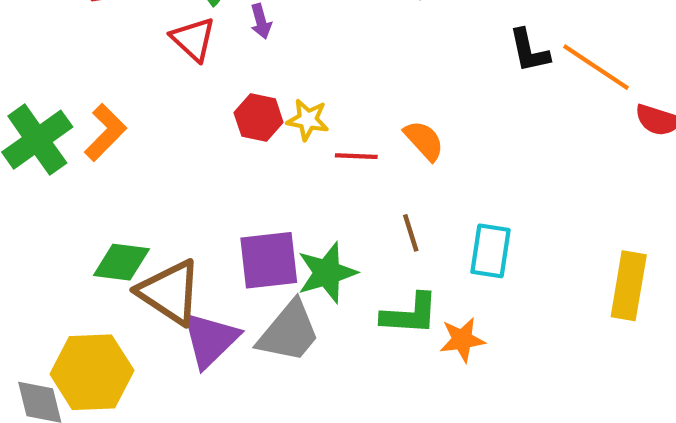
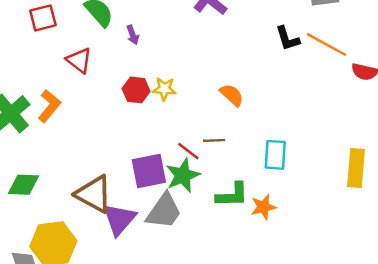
red triangle: (193, 39) -> (79, 60), moved
red line: (356, 156) -> (188, 151), moved, turned 40
brown line: (411, 233) -> (214, 140), moved, turned -70
green diamond: (121, 262) -> (24, 185), moved

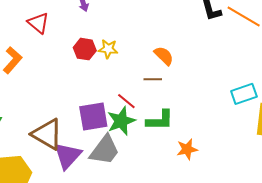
brown line: (214, 140) -> (153, 79), moved
cyan rectangle: (275, 155) -> (244, 94), moved, turned 65
green L-shape: (232, 195) -> (160, 120), moved

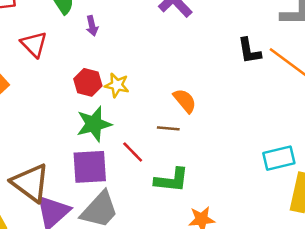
green star: (121, 121) -> (94, 124), moved

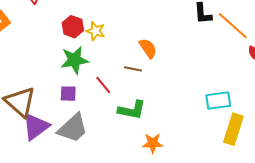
purple square: (90, 167) -> (68, 94), size x0.6

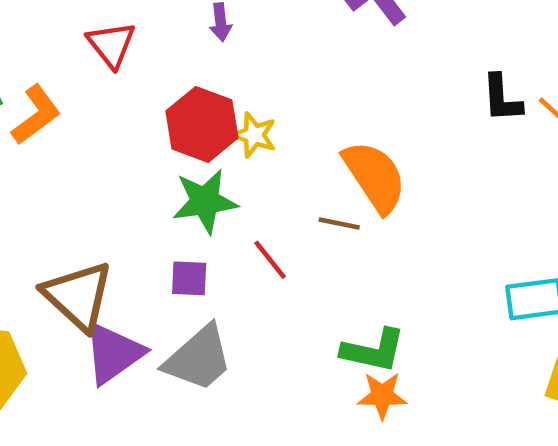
red hexagon: (73, 27) -> (202, 124), size x1.4
orange semicircle: (148, 48) -> (375, 177), size x1.6
green L-shape: (132, 110) -> (373, 350), moved

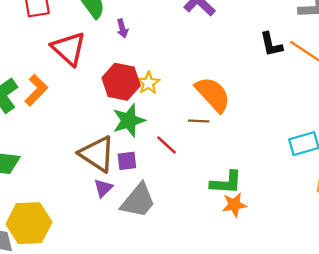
red triangle: (111, 44) -> (69, 49), size x1.4
yellow star: (254, 135) -> (148, 83), turned 30
brown triangle: (78, 296) -> (97, 154), moved
purple triangle: (113, 353) -> (103, 188), moved, size x0.6

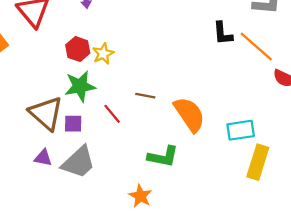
red hexagon: (121, 82) -> (78, 49), size x0.7
orange semicircle: (213, 94) -> (189, 114), moved
purple triangle: (103, 188) -> (43, 158), moved, turned 48
orange star: (234, 205) -> (140, 196), moved, turned 30

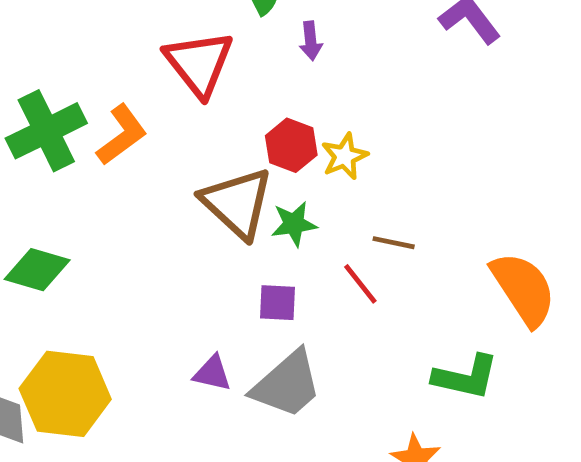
green star: (80, 86) -> (294, 224), size x0.7
brown line: (145, 96) -> (394, 243), moved
brown triangle: (46, 113) -> (237, 203), moved

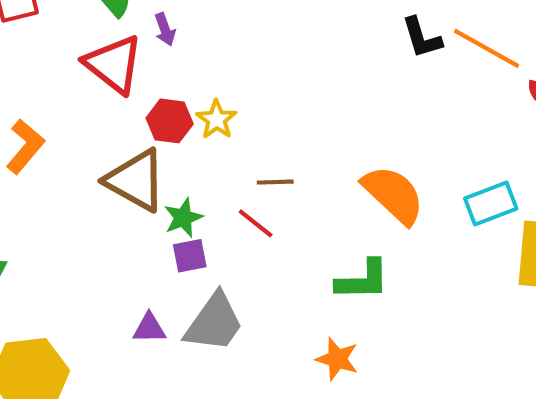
red triangle: (199, 63) -> (114, 64), moved
green star: (294, 224) -> (183, 218), moved

